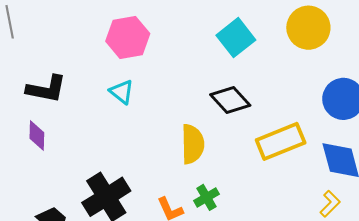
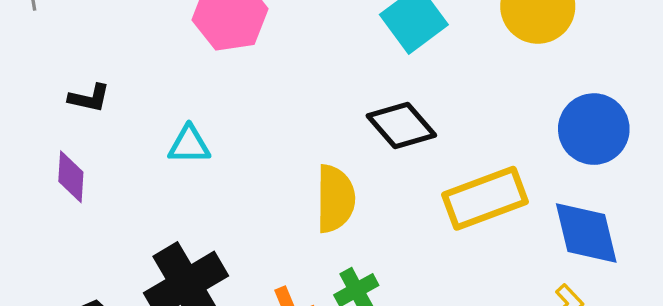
black L-shape: (46, 89) -> (89, 98), size x0.6
cyan triangle: (122, 92) -> (189, 145), moved, turned -40

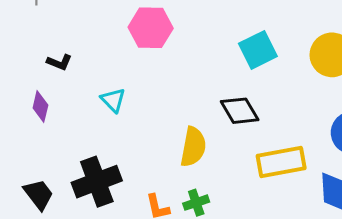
cyan triangle: (189, 145) -> (113, 100), turned 36

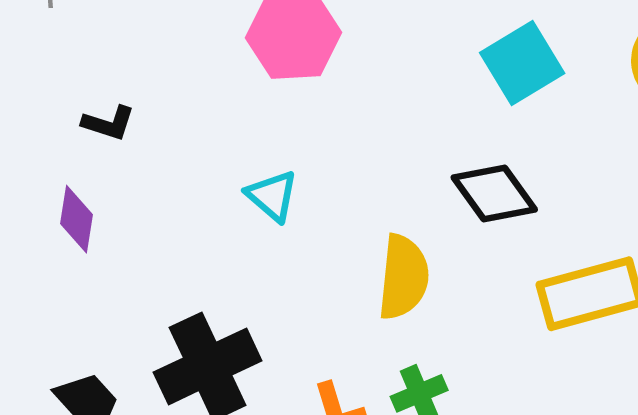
cyan triangle: (113, 100) -> (272, 196), moved

